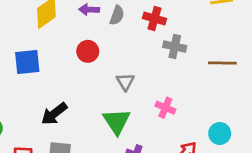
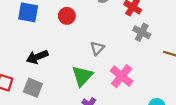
red circle: (88, 51) -> (67, 16), moved
pink cross: (165, 108) -> (122, 76), size x1.5

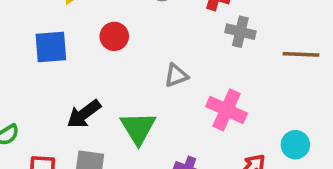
gray triangle: (97, 48) -> (176, 75), turned 40
green triangle: (82, 76) -> (138, 128), moved

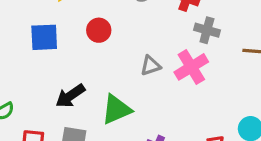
pink cross: (227, 110) -> (191, 67), moved, turned 32
green triangle: (138, 128) -> (116, 109), turned 36

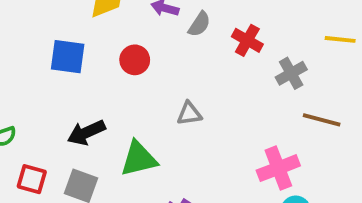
gray cross: (207, 30) -> (291, 73), moved, turned 35
pink cross: (191, 67) -> (278, 168), moved

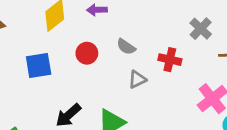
gray semicircle: (199, 24) -> (126, 47), moved, turned 108
red cross: (247, 40) -> (170, 60), moved

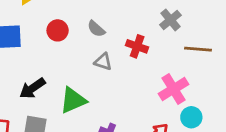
gray triangle: (137, 79) -> (103, 62), turned 36

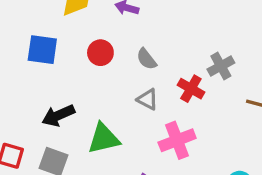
gray cross: (170, 20) -> (221, 66), moved
pink cross: (174, 89) -> (177, 140), moved

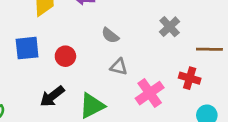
red circle: (100, 53) -> (65, 56), moved
red cross: (191, 89) -> (190, 78), moved

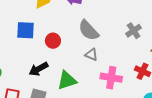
gray semicircle: (110, 35) -> (89, 30), size x1.6
pink cross: (150, 93) -> (111, 78), turned 35

